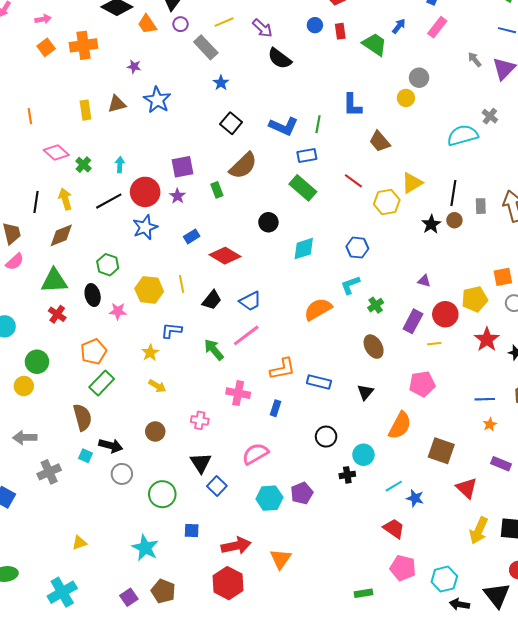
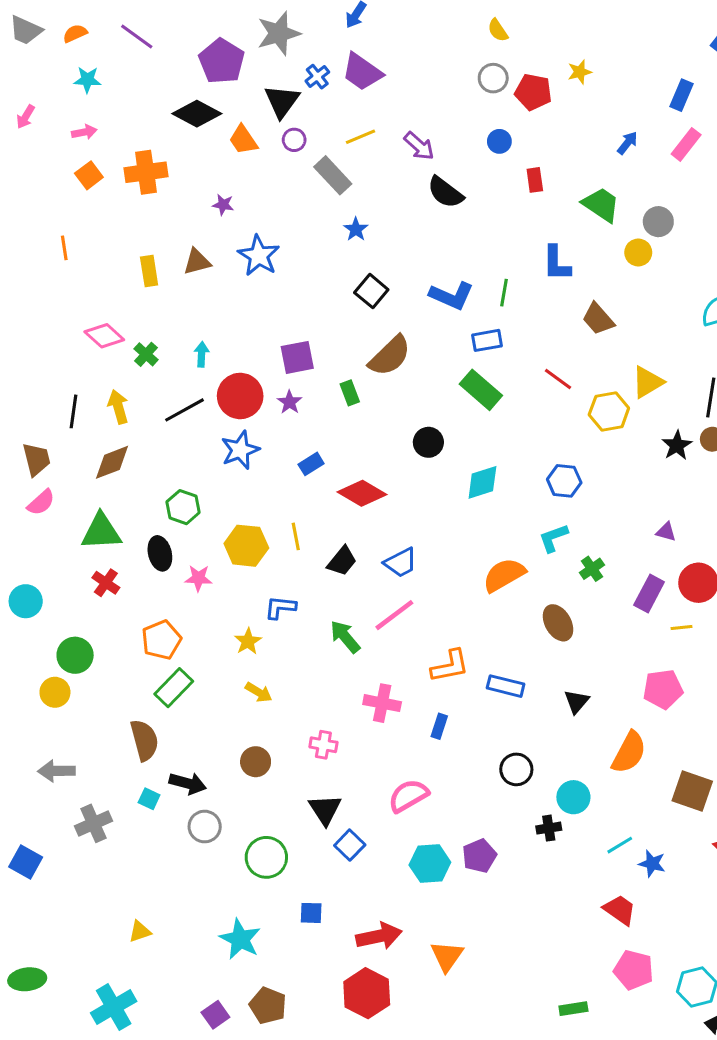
red rectangle: (340, 31) -> (535, 180), moved
green trapezoid: (375, 44) -> (601, 205), moved
orange line: (30, 116) -> (64, 248), moved
brown ellipse: (374, 347) -> (558, 623), moved

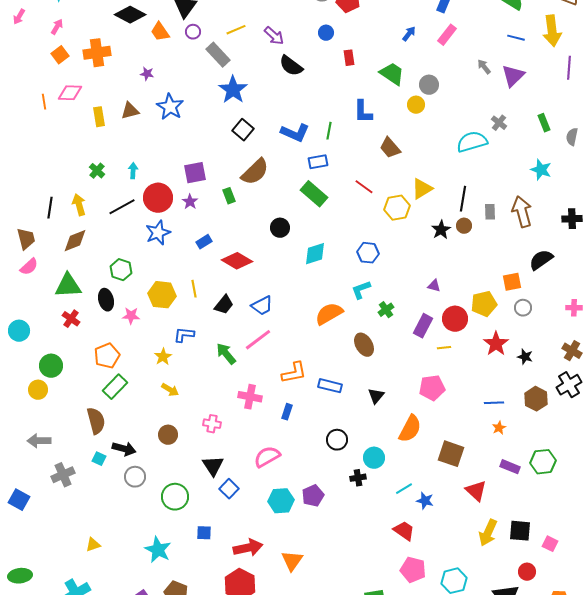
pink arrow: (84, 132) -> (57, 27), turned -49
blue star: (356, 229) -> (233, 90), size x1.8
pink diamond: (104, 336) -> (70, 93), moved, turned -40

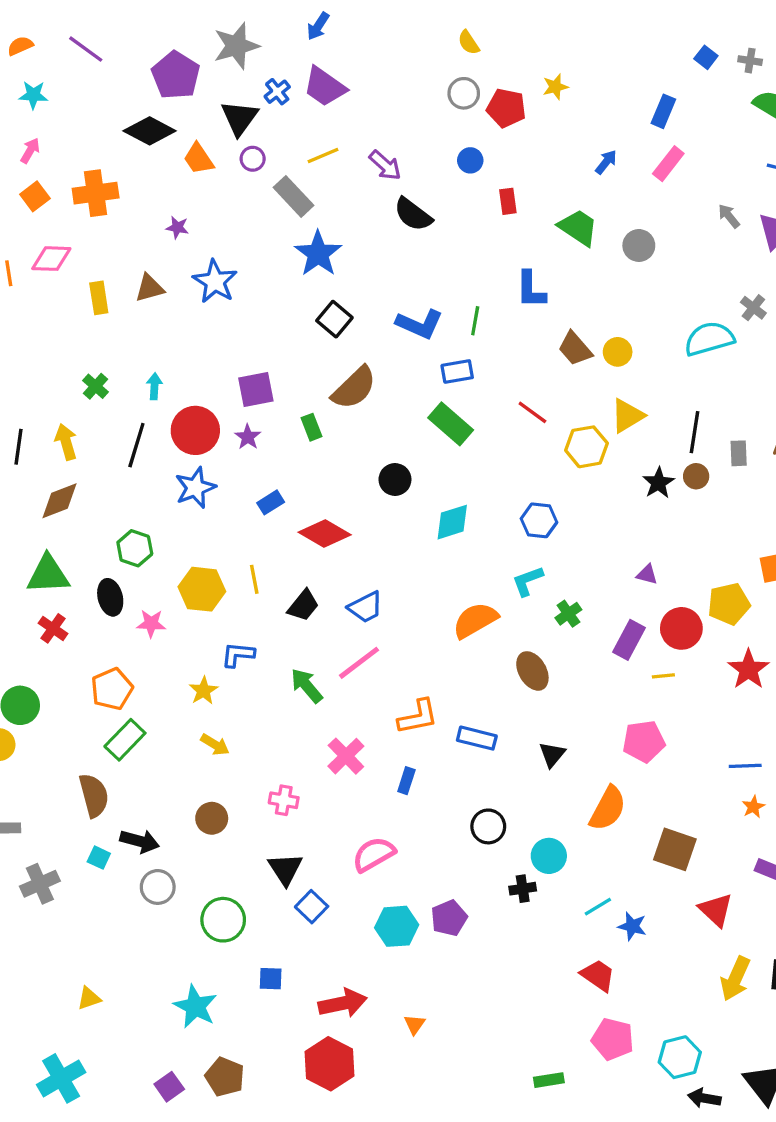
yellow circle: (416, 105) -> (618, 352), moved
black line: (122, 207) -> (136, 445), turned -44
pink cross: (250, 397) -> (346, 756), turned 35
orange triangle: (292, 561) -> (415, 1024), size x0.6

